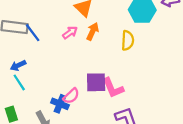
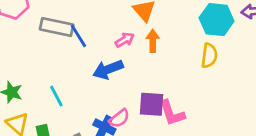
orange arrow: (93, 31) -> (153, 41), turned -30
yellow semicircle: (128, 40) -> (209, 56), moved
blue arrow: (18, 65) -> (108, 69), moved, size x1.5

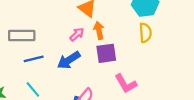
blue line: (78, 36) -> (34, 59), moved, turned -60
purple square: (152, 104) -> (106, 53), moved

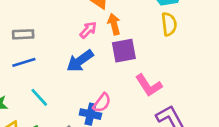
gray rectangle: (22, 36) -> (23, 34), size x0.7
blue line: (34, 59) -> (24, 62), moved

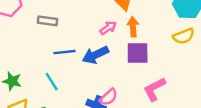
yellow semicircle: (169, 24) -> (184, 36), turned 65
blue line: (24, 62) -> (64, 52), moved
pink L-shape: (149, 85) -> (154, 89), turned 85

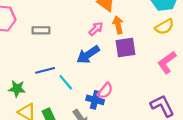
blue line: (64, 52) -> (45, 70), moved
cyan line: (52, 82) -> (66, 82), moved
pink L-shape: (154, 89) -> (167, 62), moved

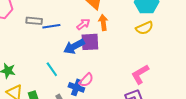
purple square: (125, 48) -> (90, 42), moved
pink L-shape: (167, 62) -> (140, 74), moved
blue line: (45, 70) -> (51, 26), moved

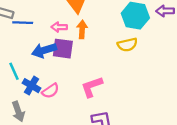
pink arrow: (83, 24) -> (59, 27), turned -152
pink L-shape: (140, 74) -> (92, 87), moved
blue cross: (76, 87) -> (32, 86), moved

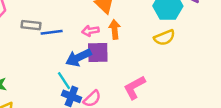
cyan line: (14, 71) -> (64, 81), moved

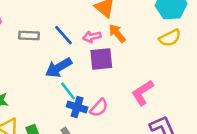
orange arrow: (115, 29) -> (117, 33), turned -30
blue line: (52, 32) -> (64, 35), moved, turned 60
blue arrow: (78, 58) -> (58, 68), moved

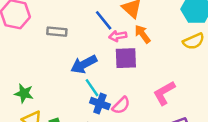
blue line: (64, 35) -> (104, 20), moved

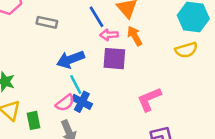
pink semicircle: (121, 105) -> (65, 103), moved

